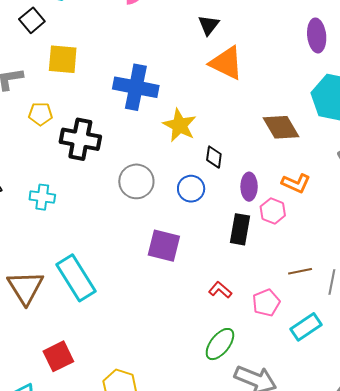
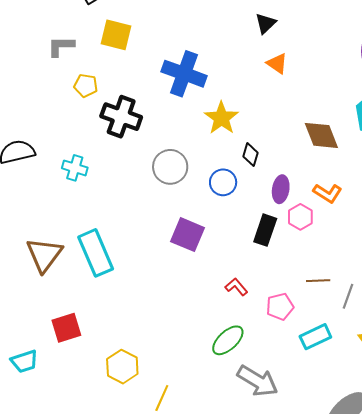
orange triangle: (226, 63) -> (277, 63), size x0.6

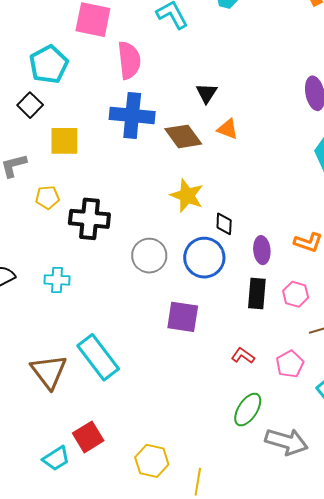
blue cross: (184, 74) -> (132, 115), moved
brown diamond: (321, 135) -> (183, 136), moved
blue circle: (223, 182) -> (204, 258), size x1.5
pink hexagon: (300, 217) -> (296, 294), moved
cyan trapezoid: (24, 361) -> (56, 458), moved

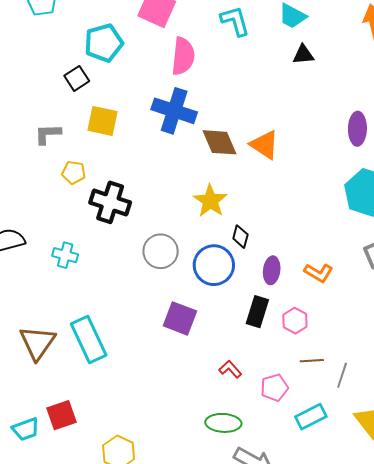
black triangle: (206, 93) -> (303, 55), moved, turned 40
orange triangle: (228, 129) -> (264, 145), size x1.4
green ellipse: (248, 410) -> (223, 423), turned 48

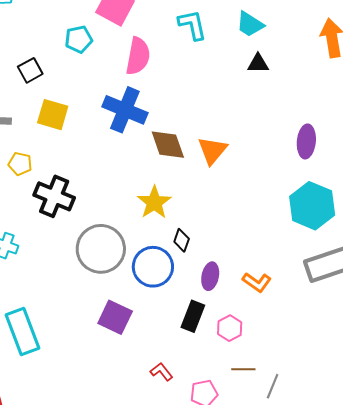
cyan pentagon: (104, 43) -> (79, 39), moved, size x0.7
orange triangle: (264, 145) -> (212, 150), turned 32
gray circle: (161, 251) -> (101, 249), size x1.4

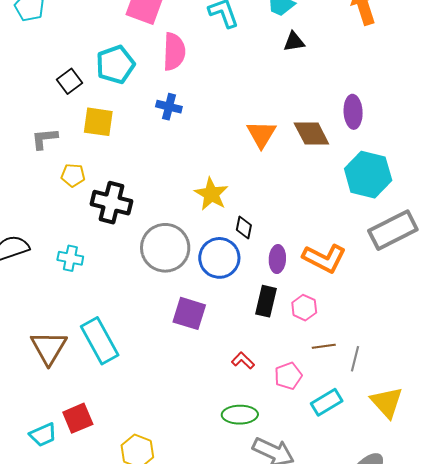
cyan pentagon: (79, 39) -> (115, 65), moved, size x1.4
blue cross: (125, 110) -> (169, 107), size x0.6
brown diamond: (168, 145) -> (311, 133), moved
orange L-shape: (257, 282) -> (324, 258), size x1.5

